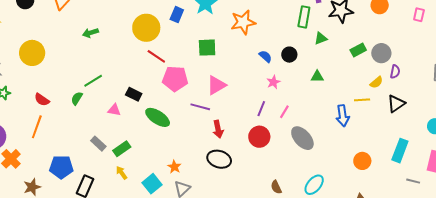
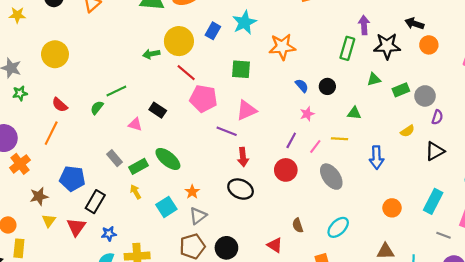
green arrow: (90, 33) -> (151, 54), moved
green triangle: (321, 38) -> (374, 79), moved
yellow semicircle: (376, 82) -> (407, 131), moved
yellow line: (362, 100) -> (339, 139), moved
green ellipse: (158, 117) -> (168, 159), moved

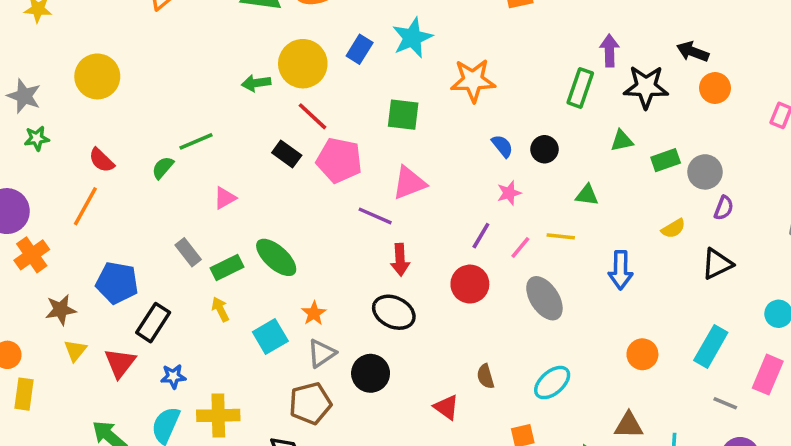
black rectangle: (158, 110) -> (287, 154), moved
pink triangle: (135, 124) -> (225, 198), turned -48
black circle: (226, 248) -> (371, 373), moved

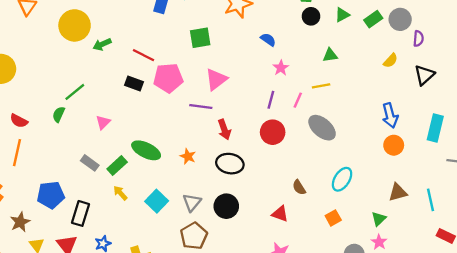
yellow circle: (303, 64) -> (75, 25), moved
black circle: (544, 149) -> (311, 16), moved
blue arrow: (621, 270) -> (390, 115), moved
orange star: (314, 313) -> (188, 156), moved

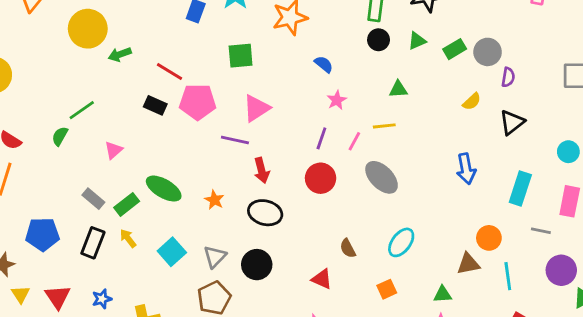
orange circle: (394, 145) -> (489, 238), moved
black rectangle: (80, 213) -> (93, 243), moved
green triangle: (379, 219) -> (443, 294), turned 35

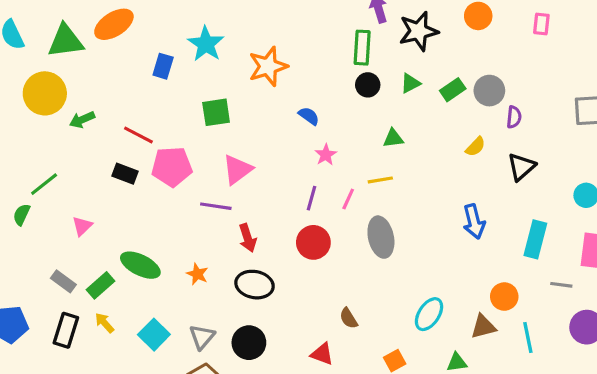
gray ellipse: (382, 177) -> (381, 237), turned 36
cyan ellipse: (401, 242) -> (429, 314), moved

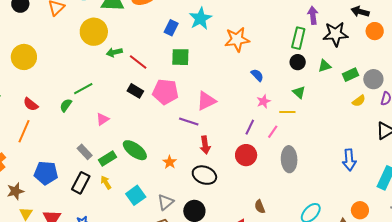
green square: (216, 112) -> (180, 57), moved
red line: (138, 135) -> (138, 62), moved
green triangle: (393, 138) -> (299, 92), moved, turned 40
yellow semicircle: (475, 147) -> (359, 101), moved
yellow line: (380, 180) -> (287, 112), moved

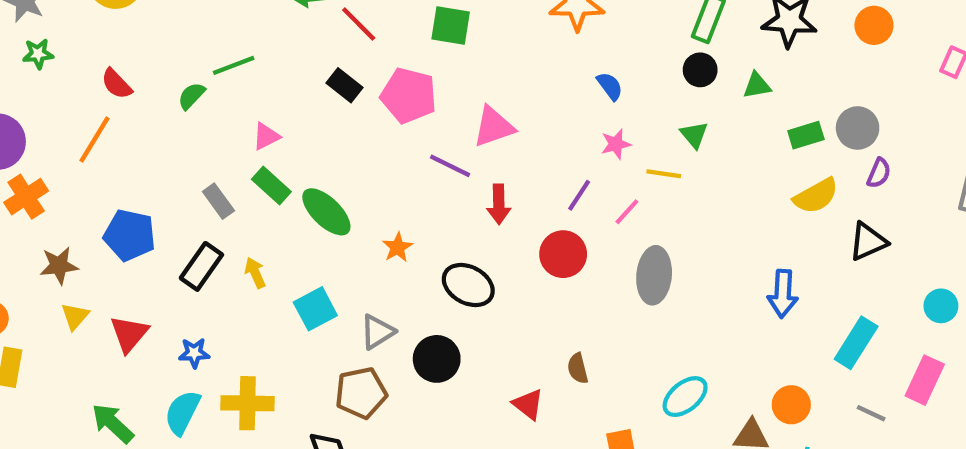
green rectangle: (350, 75) -> (806, 135), moved
yellow semicircle: (359, 101) -> (816, 196), moved, size x1.5
red arrow: (205, 145) -> (499, 204), moved
green rectangle: (108, 158) -> (271, 185), moved, turned 66

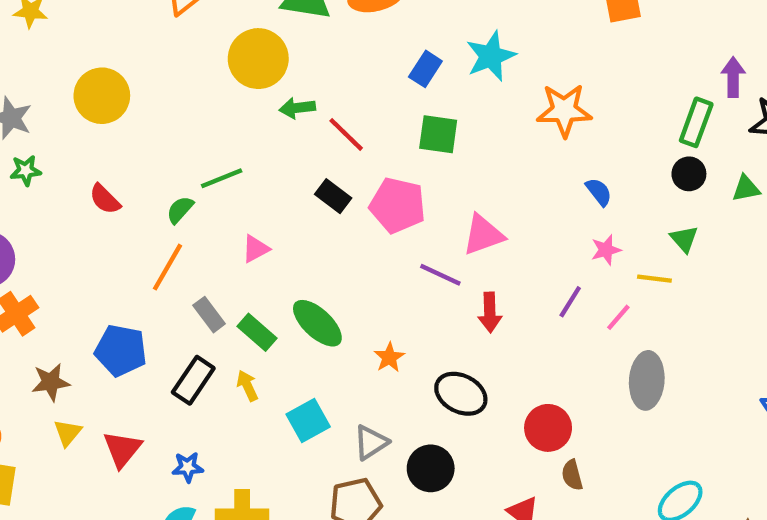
orange line: (94, 140) -> (168, 267), moved
green rectangle: (271, 185) -> (257, 332), moved
red circle: (563, 254) -> (548, 428), moved

